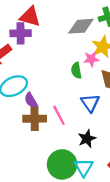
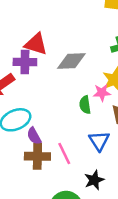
gray diamond: (81, 26) -> (71, 61), moved

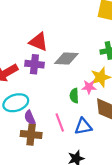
purple cross: (25, 62) -> (34, 64), moved
blue triangle: (99, 141) -> (83, 126), turned 48
pink line: (64, 153) -> (60, 122), moved

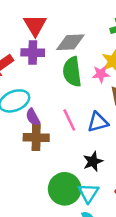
red triangle: (38, 42) -> (35, 25), turned 42
green semicircle: (74, 96) -> (72, 72), moved, size x1.6

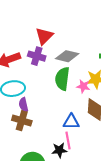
pink line: (69, 120) -> (68, 140), moved

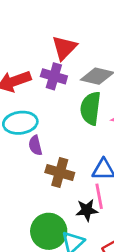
brown cross: (22, 120) -> (60, 172), moved

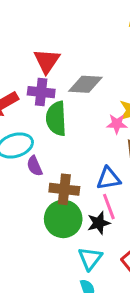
green semicircle: (90, 108) -> (56, 118), moved
green circle: (49, 231) -> (63, 219), moved

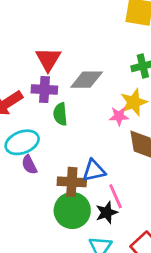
green semicircle: (56, 118) -> (60, 114), size x0.7
purple semicircle: (35, 166) -> (29, 165), moved
blue triangle: (109, 179) -> (94, 171), moved

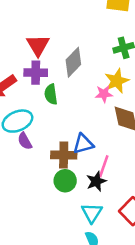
gray diamond: (87, 80) -> (73, 62), turned -44
pink line: (116, 196) -> (104, 166), turned 45
green circle: (72, 210) -> (65, 181), size x0.7

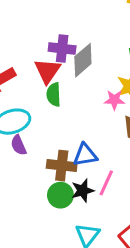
red triangle: (38, 45) -> (48, 71), moved
purple cross: (36, 73) -> (62, 49), moved
black star: (96, 181) -> (83, 191), moved

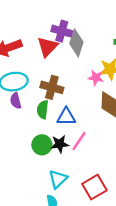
gray diamond: (83, 60) -> (76, 43), turned -40
green semicircle: (54, 95) -> (43, 110), moved
brown cross: (62, 166) -> (52, 87), moved

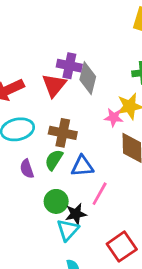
purple semicircle: (16, 101) -> (27, 169), moved
green semicircle: (43, 110) -> (54, 160), turned 30
black star: (60, 144) -> (76, 214), moved
cyan triangle: (58, 179) -> (68, 230), moved

